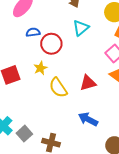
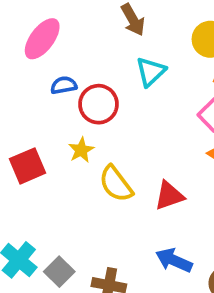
red triangle: (88, 83) -> (169, 196), moved
blue arrow: (88, 119) -> (174, 260), moved

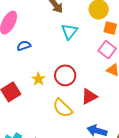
red circle: (98, 104) -> (65, 75), moved
yellow semicircle: (116, 184) -> (63, 108), moved

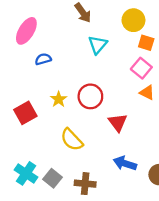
red triangle: (89, 96) -> (118, 122), turned -42
yellow semicircle: (63, 108) -> (72, 140), moved

